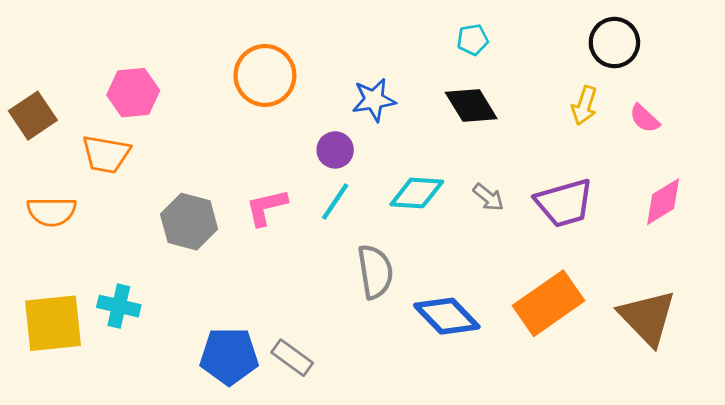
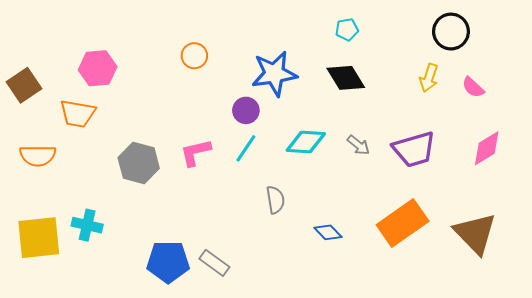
orange circle: (265, 75) -> (194, 56), size x0.6
blue star: (374, 100) -> (274, 74), size x1.4
gray semicircle: (375, 272) -> (275, 200), size x0.7
blue diamond: (447, 316) -> (328, 232), size x0.6

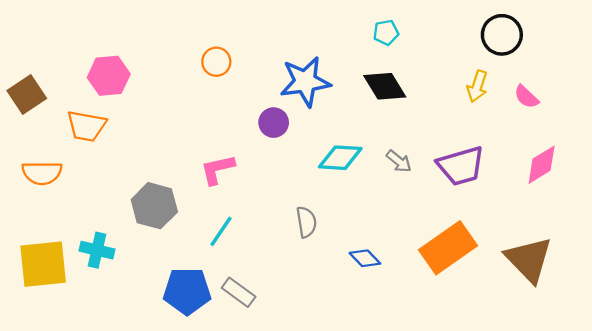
cyan line: (246, 148) -> (221, 231), moved
gray hexagon: (139, 163) -> (154, 206), moved

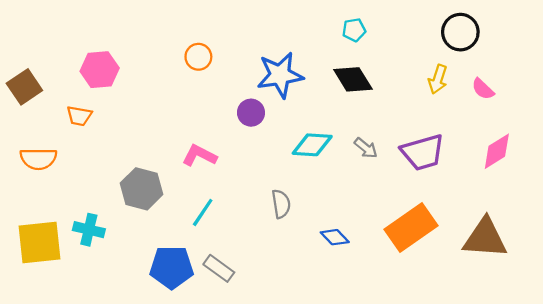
orange trapezoid: (86, 126) -> (79, 116), size x0.7
pink L-shape: (217, 169) -> (199, 156), turned 40
brown triangle: (529, 259) -> (485, 238), turned -42

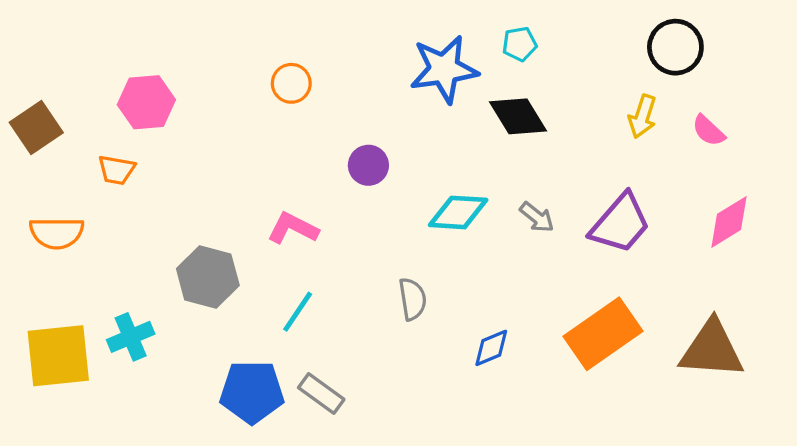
blue star: (280, 75) -> (444, 69), moved
purple trapezoid: (423, 152) -> (620, 223), turned -33
cyan cross: (89, 230) -> (131, 337), turned -36
blue diamond: (335, 237) -> (491, 348), turned -68

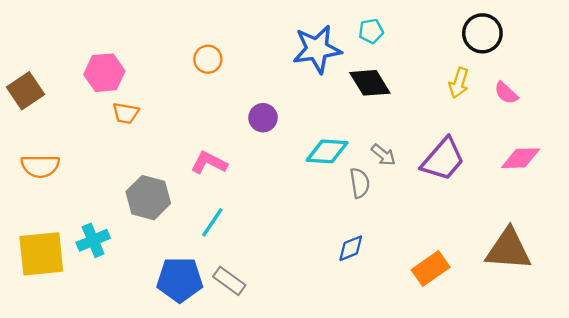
orange trapezoid: (116, 170) -> (126, 113), moved
pink diamond: (729, 222) -> (521, 158), turned 30
gray semicircle: (412, 299) -> (360, 183), moved
orange rectangle: (603, 334) -> (431, 268), moved, size x0.7

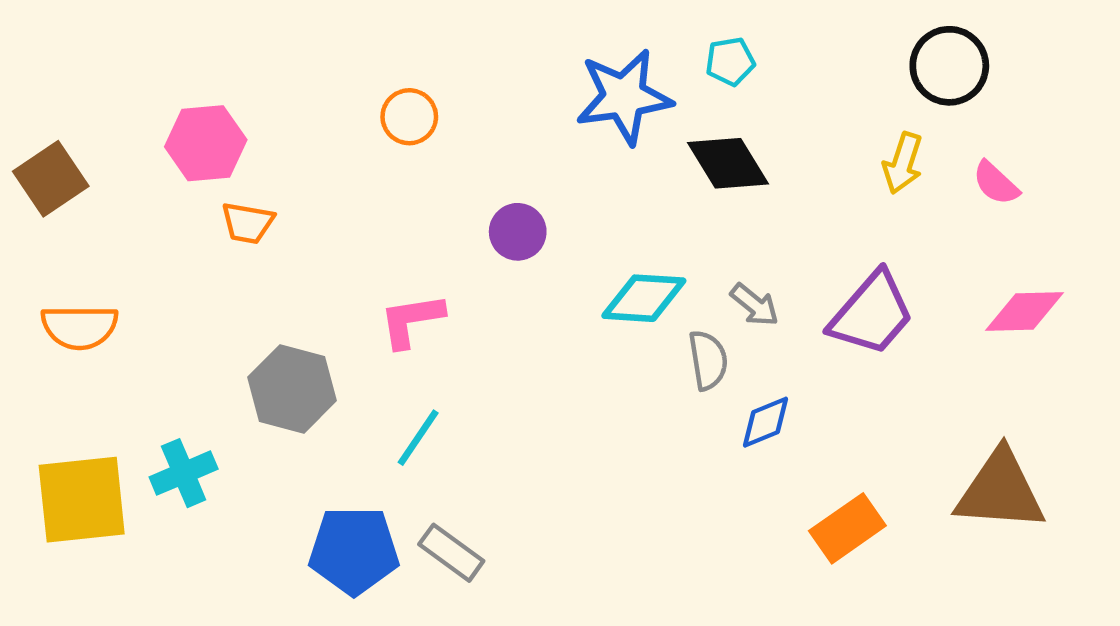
pink L-shape: (209, 163) -> (411, 320), turned -36
blue diamond: (351, 248) -> (766, 422), moved

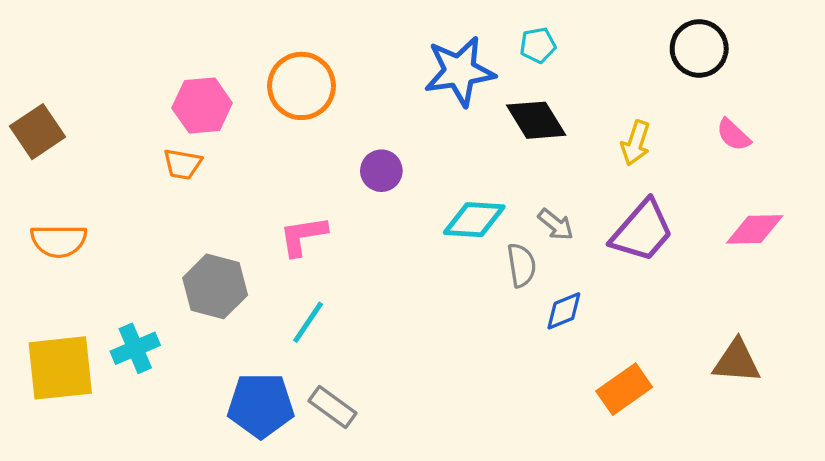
orange circle: (409, 117) -> (302, 86), size x1.6
pink hexagon: (206, 143) -> (202, 106), moved
yellow arrow: (903, 163) -> (636, 143), moved
brown triangle: (1000, 491) -> (737, 361), size x0.7

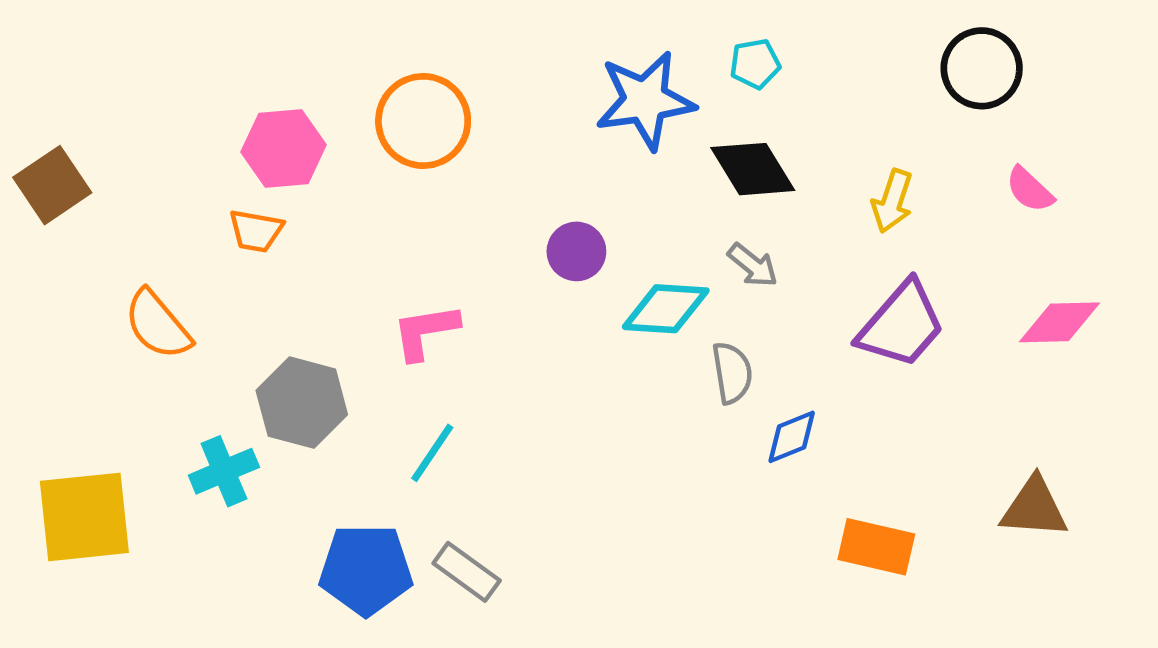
purple circle: (381, 171) -> (576, 251), moved
gray arrow: (556, 224) -> (753, 265), moved
orange semicircle: (59, 241) -> (158, 325), moved, turned 50
cyan cross: (135, 348) -> (224, 471), moved
orange rectangle: (624, 389) -> (876, 547), turned 48

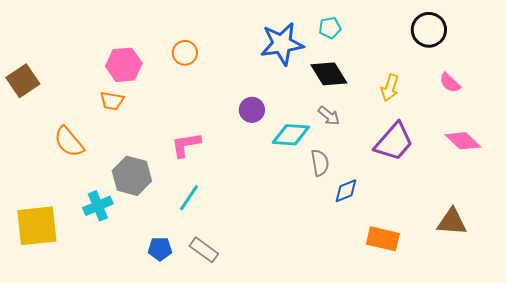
orange circle: (423, 121) -> (185, 53), size x0.6
pink diamond: (1059, 322) -> (463, 141), turned 45
blue pentagon: (366, 570) -> (160, 249), size x0.6

